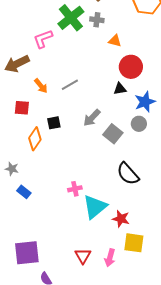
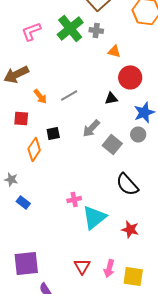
pink L-shape: (43, 39) -> (31, 31), moved
black triangle: (120, 89) -> (111, 98), moved
red star: (121, 219) -> (130, 229), moved
yellow square: (134, 243) -> (133, 276), moved

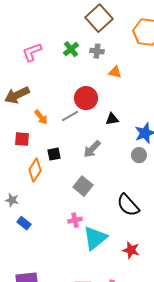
green cross: (70, 28) -> (71, 49), size x0.6
red circle: (130, 77) -> (86, 98), moved
gray square: (112, 144) -> (83, 186), moved

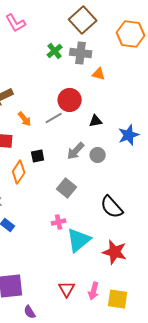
gray cross: (97, 51) -> (81, 53), size x1.5
pink L-shape: (32, 52) -> (16, 23), moved, turned -100
gray circle: (139, 155) -> (98, 155), moved
red star: (131, 250) -> (115, 252), size x1.4

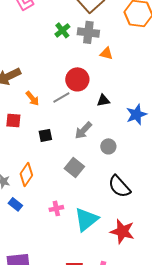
gray circle: (98, 155) -> (108, 146), moved
orange diamond: (19, 172) -> (26, 174), moved
pink cross: (59, 222) -> (56, 208), moved

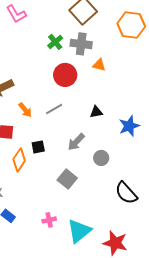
red circle: (77, 79) -> (65, 75), moved
orange diamond: (26, 174) -> (19, 160), moved
black semicircle: (119, 186) -> (126, 193), moved

